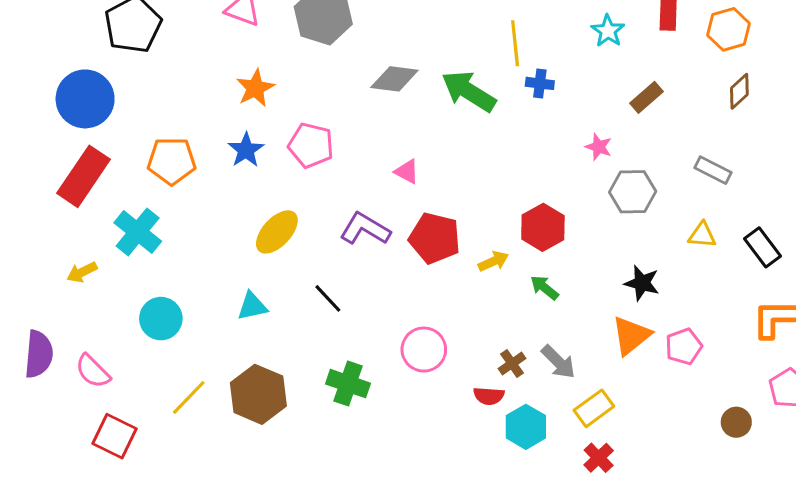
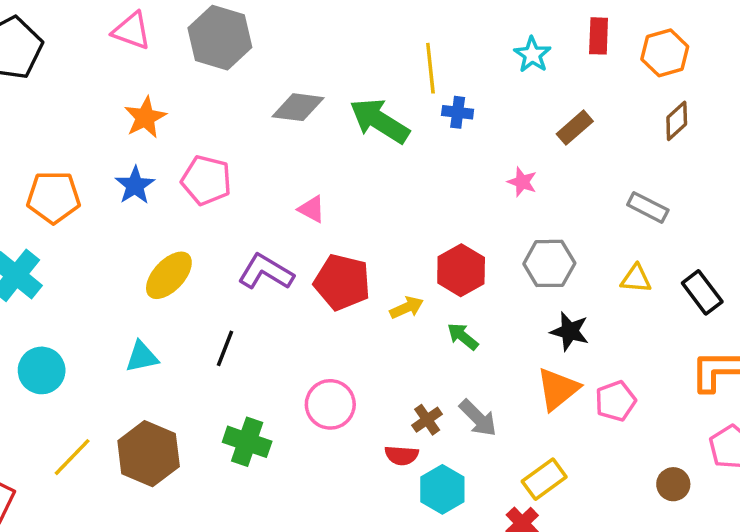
gray hexagon: (633, 192) -> (549, 263), moved
black line: (328, 298) -> (225, 348), turned 64
yellow rectangle: (594, 408) -> (544, 479), moved

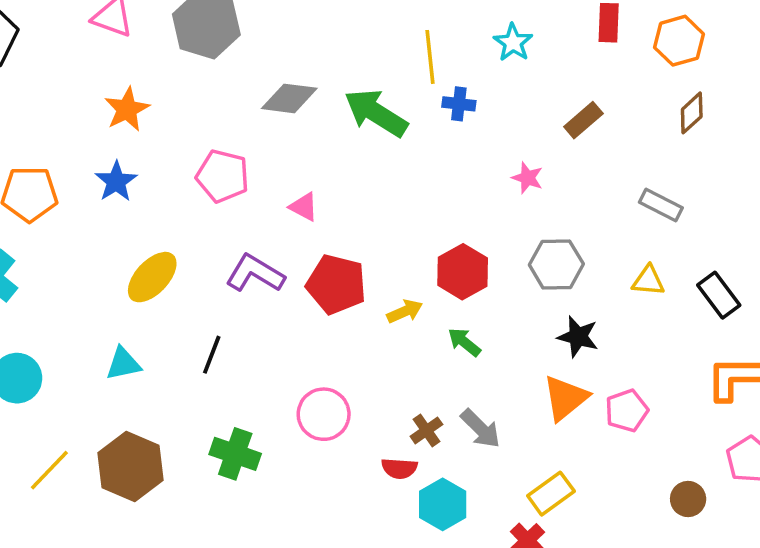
cyan star: (532, 55) -> (513, 43), moved
pink pentagon: (206, 180) -> (223, 176), moved

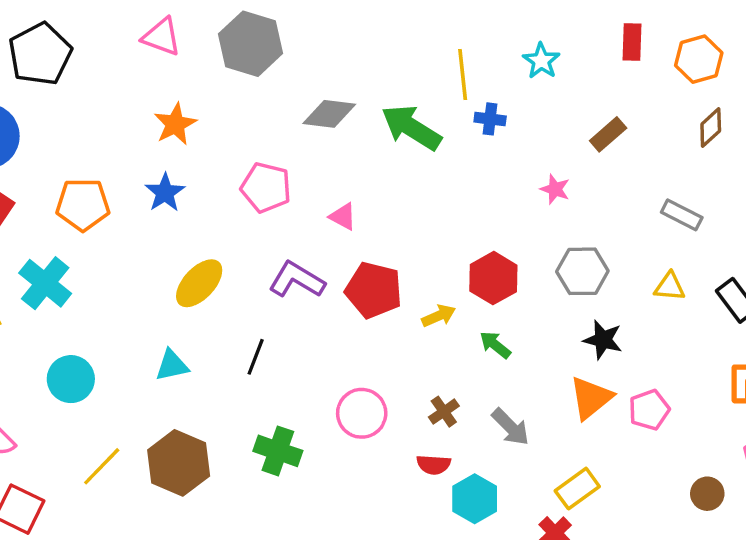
brown cross: (426, 430) -> (444, 412), moved

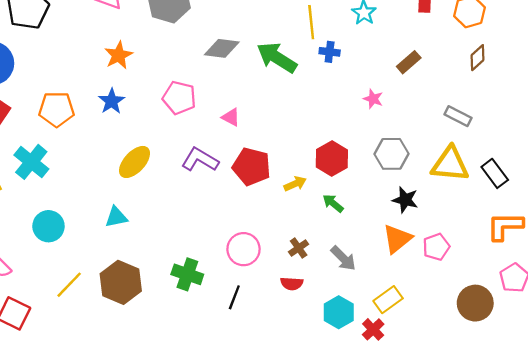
yellow triangle: (670, 287) -> (450, 164), size x1.8
black line: (256, 357) -> (234, 297), moved
brown circle: (707, 494) -> (475, 303), size x1.6
cyan hexagon: (475, 499) -> (339, 312), moved

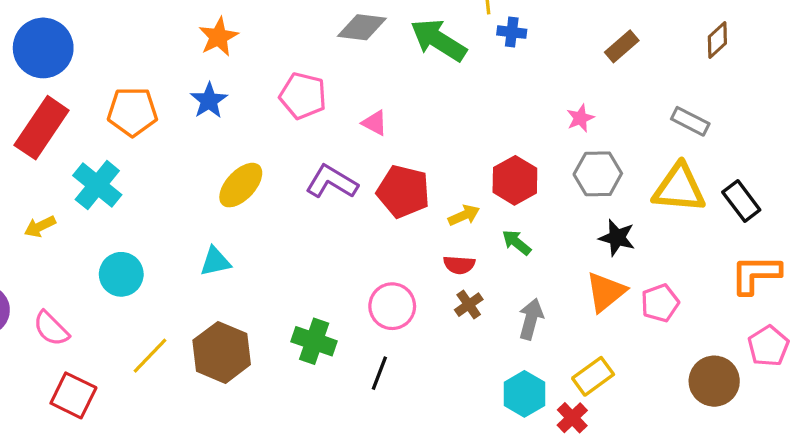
pink star: (373, 99) -> (580, 118), moved, turned 30
gray arrow: (343, 258) -> (531, 319), turned -120
red semicircle: (292, 284) -> (459, 265), moved

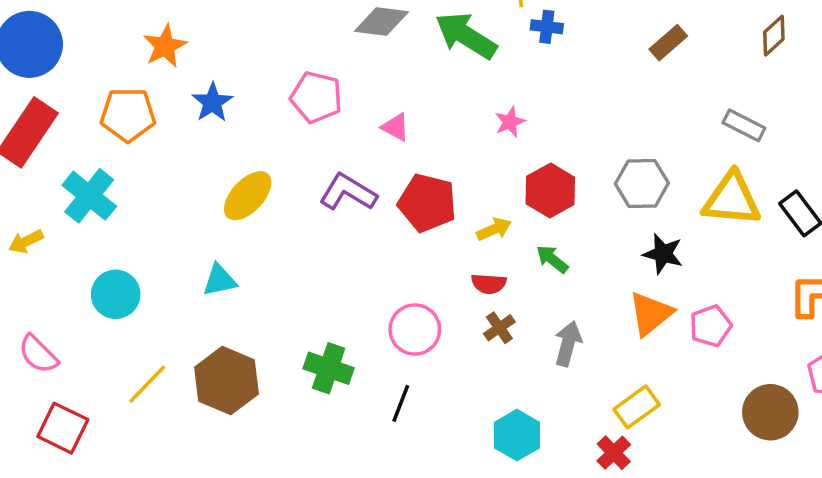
orange star: (218, 37) -> (165, 46), moved
pink star: (580, 118) -> (510, 122), moved
cyan hexagon: (524, 394) -> (517, 435), moved

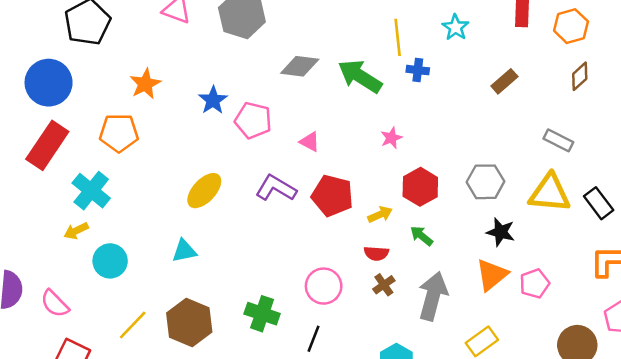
blue star: (212, 102) -> (213, 100), moved
yellow arrow: (26, 241) -> (76, 231), moved
gray arrow: (568, 344) -> (433, 296), size x1.5

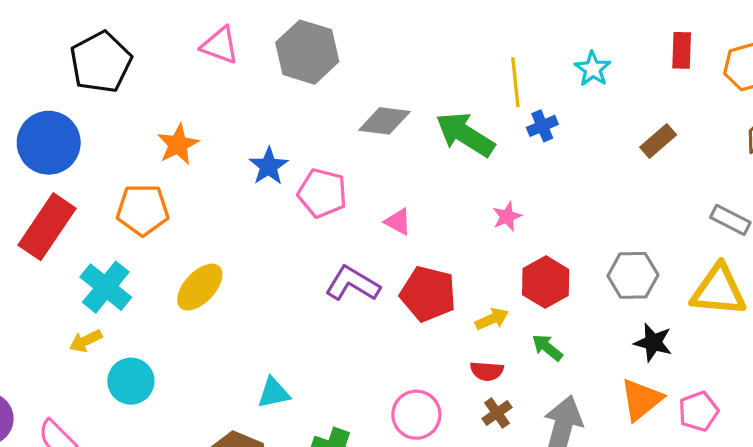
blue cross: (418, 70) -> (542, 126), turned -30
yellow ellipse: (204, 191) -> (200, 287), moved
cyan triangle: (184, 251) -> (274, 393), moved

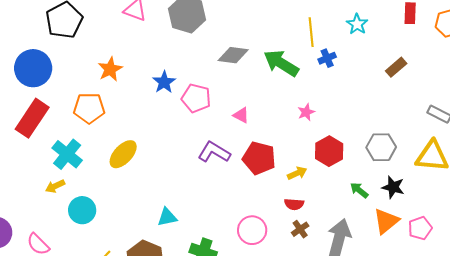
green arrow: (547, 348) -> (359, 190), moved

